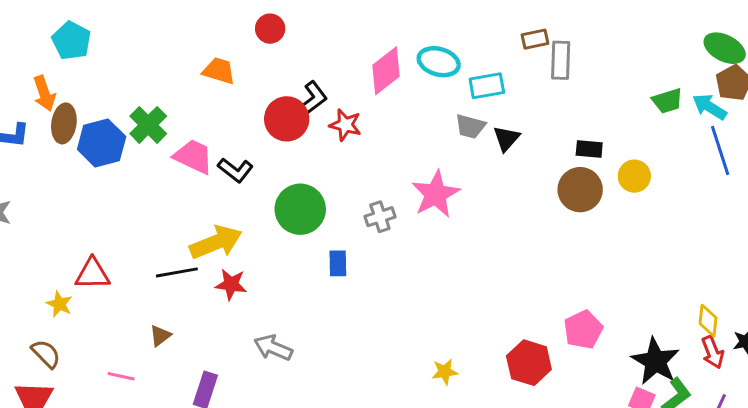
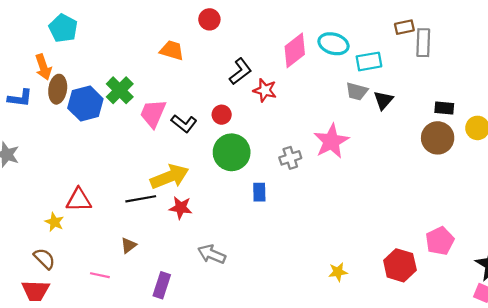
red circle: (287, 119) -> (222, 115), moved, size x0.6
pink trapezoid: (193, 157) -> (153, 114), turned -92

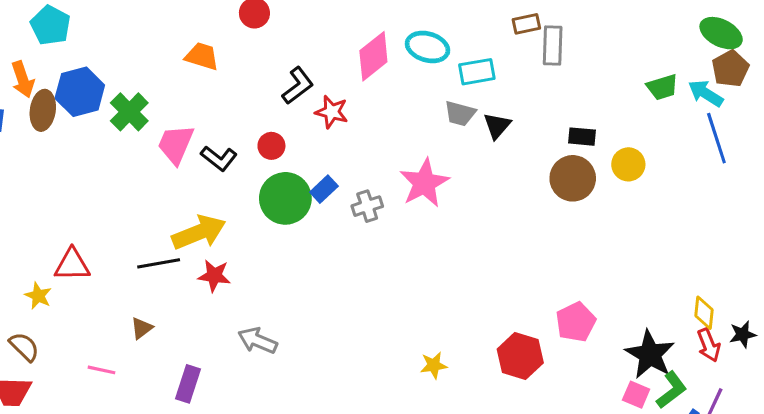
blue hexagon: (85, 104) -> (80, 92), moved
blue rectangle: (259, 192) -> (324, 189), moved, turned 48

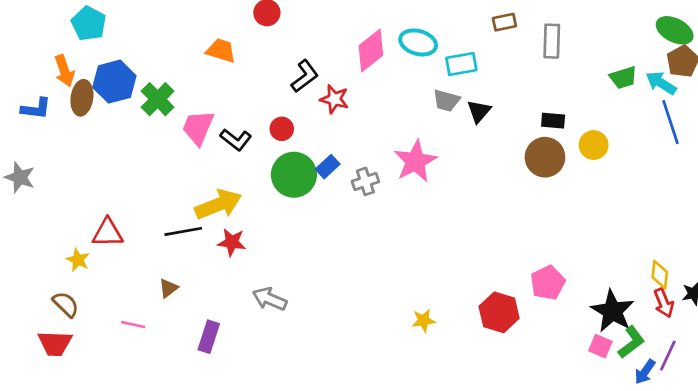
gray rectangle: (553, 45) -> (552, 41), moved

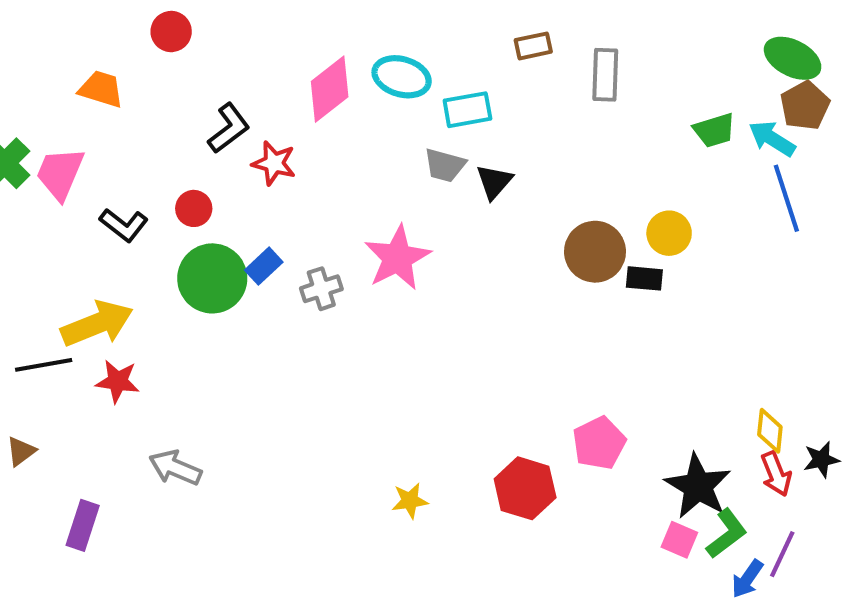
black rectangle: (553, 121) -> (644, 278), moved
pink trapezoid: (198, 127) -> (60, 173), moved

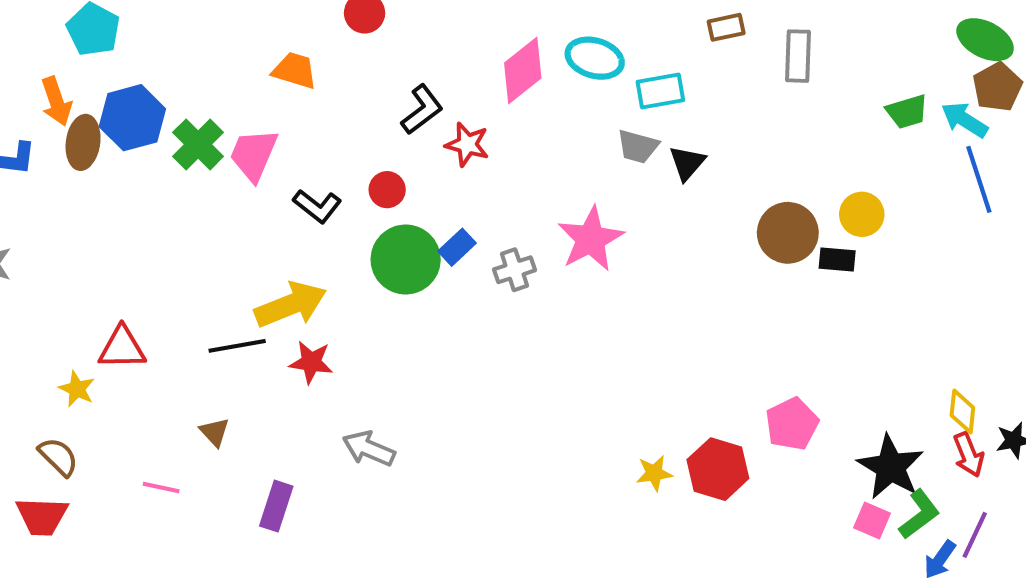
brown triangle: (21, 451) -> (215, 432), turned -36
yellow star: (410, 501) -> (654, 473), moved

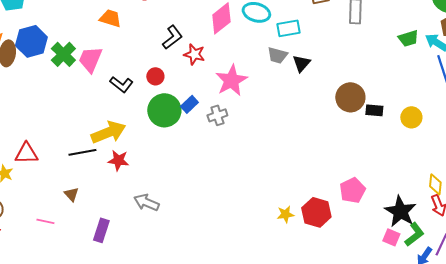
yellow circle: (862, 214) -> (411, 117), moved
pink star: (591, 239) -> (231, 80), moved

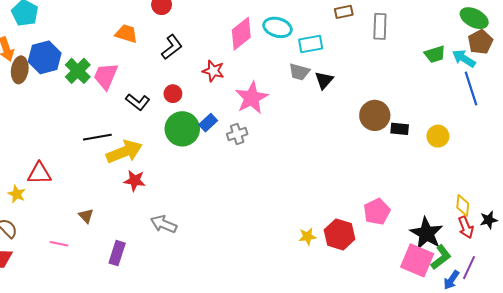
black L-shape: (172, 37) -> (172, 47), moved
black line: (82, 152) -> (97, 137), moved
pink square: (391, 237) -> (417, 260), size x1.8

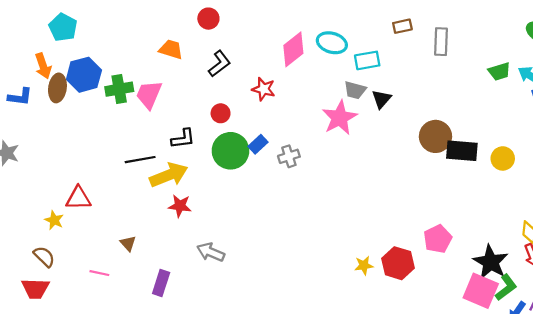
green cross: (78, 71) -> (119, 89), turned 35
pink star: (252, 98) -> (340, 118), moved
black L-shape: (138, 102) -> (183, 139), moved, turned -45
black rectangle: (400, 129) -> (462, 151), size x1.6

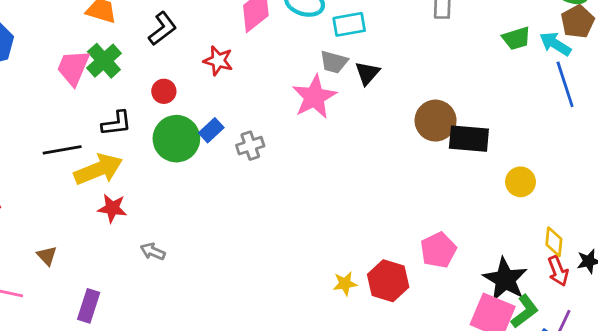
green cross: (119, 89) -> (104, 61), moved, turned -32
yellow circle: (503, 158) -> (521, 182), moved
gray arrow: (211, 252) -> (153, 251), moved, size x0.7

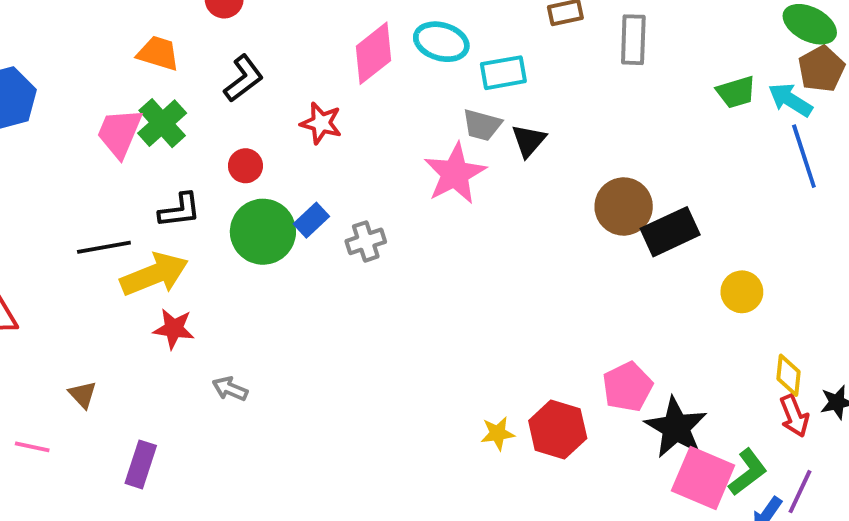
black rectangle: (469, 139) -> (670, 232), turned -30
black star: (505, 279) -> (676, 428), moved

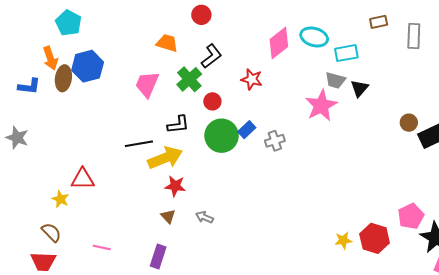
green cross: (162, 123) -> (189, 79), moved
brown circle: (624, 206) -> (409, 123), size x0.6
brown triangle: (83, 395) -> (168, 216), moved

